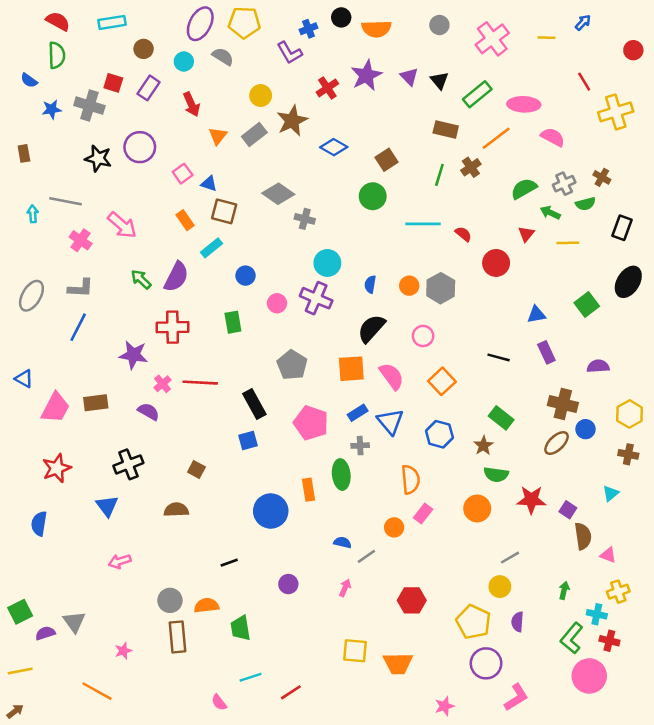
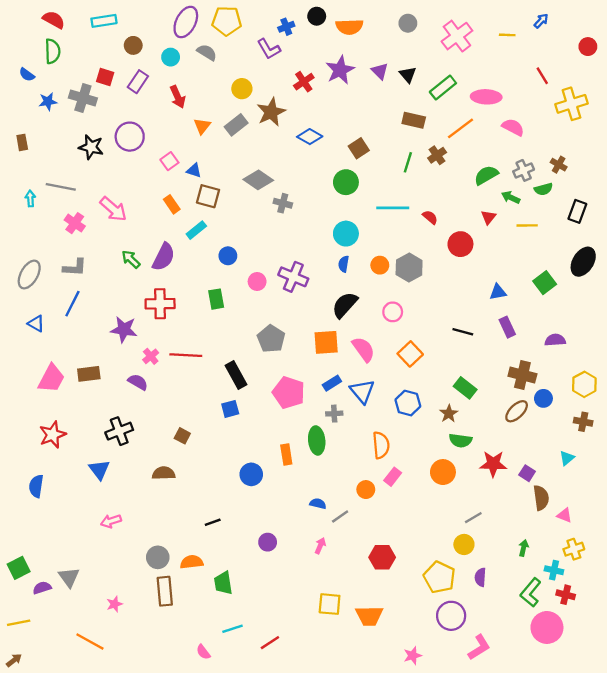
cyan circle: (327, 263) -> (346, 234), moved
blue triangle: (24, 379) -> (36, 324), moved
blue circle: (271, 511) -> (251, 474), size x0.7

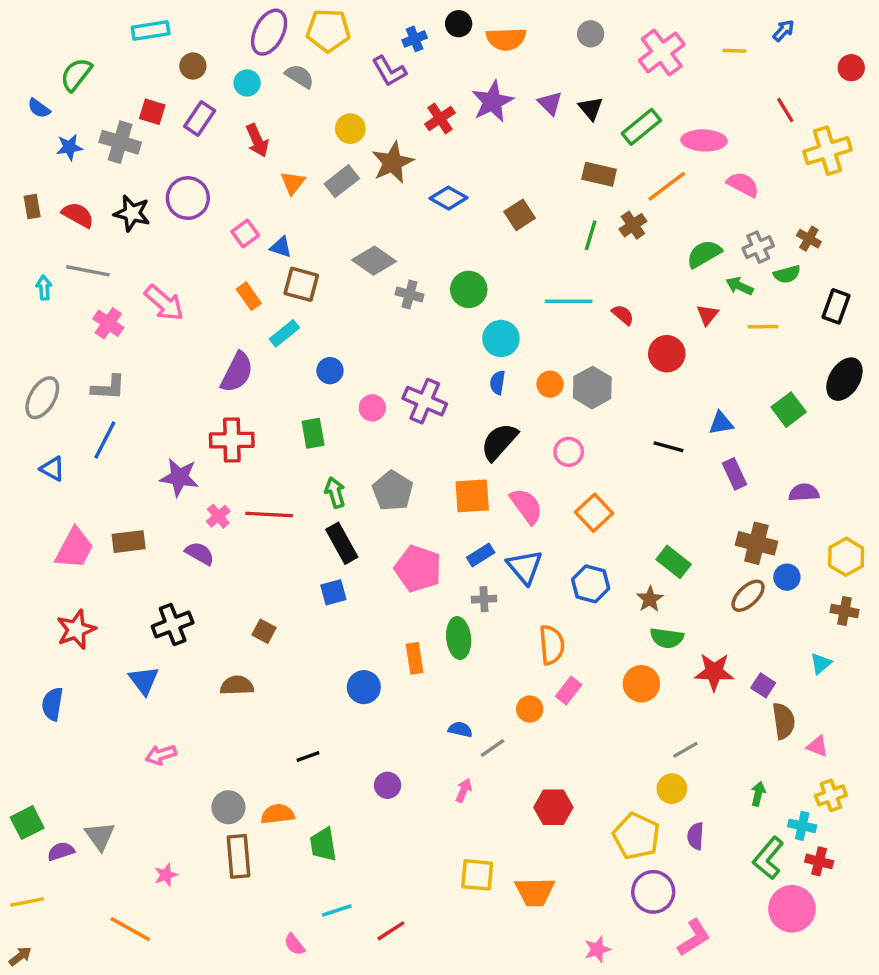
red semicircle: (54, 20) -> (78, 215), moved
green semicircle: (53, 51) -> (76, 74), turned -140
green circle: (346, 182) -> (469, 289), moved
green arrow: (131, 259) -> (335, 492), moved, turned 30
black line: (463, 332) -> (668, 447), moved

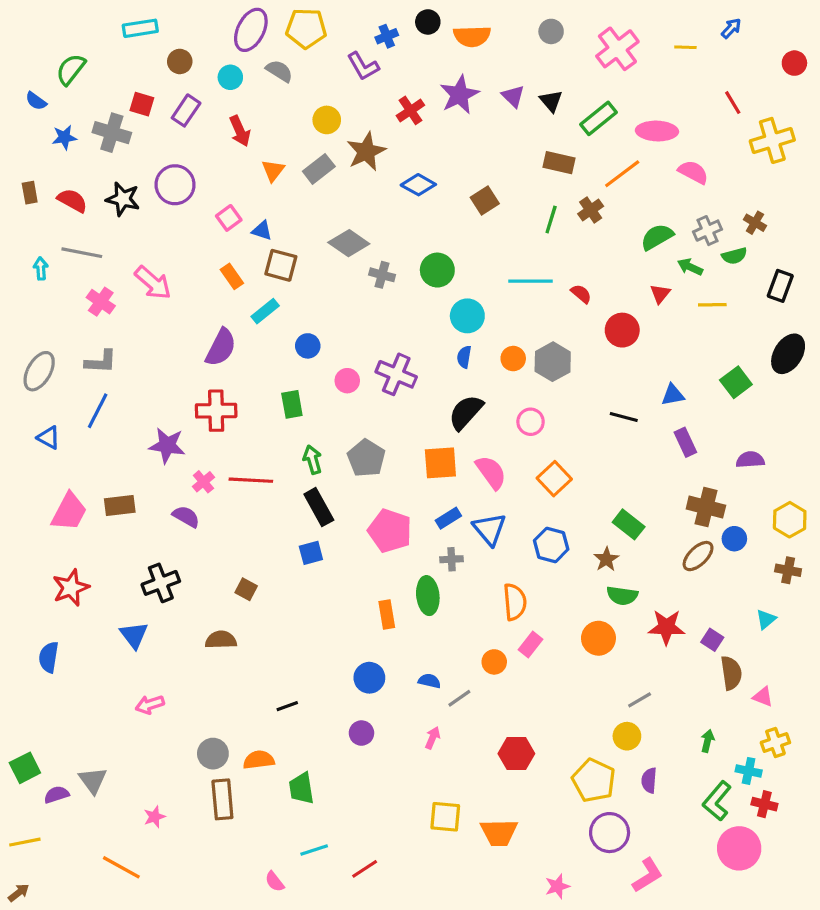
blue circle: (364, 687) -> (369, 678), moved

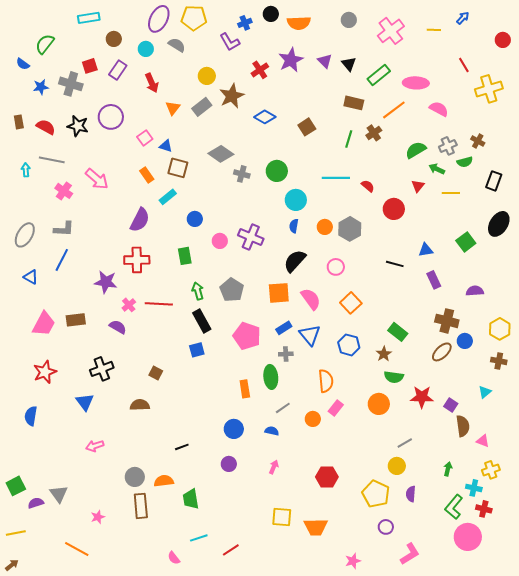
red square: (142, 104) -> (90, 66), turned -35
gray line: (459, 698) -> (283, 408), moved
purple circle: (610, 833) -> (386, 527), size x0.6

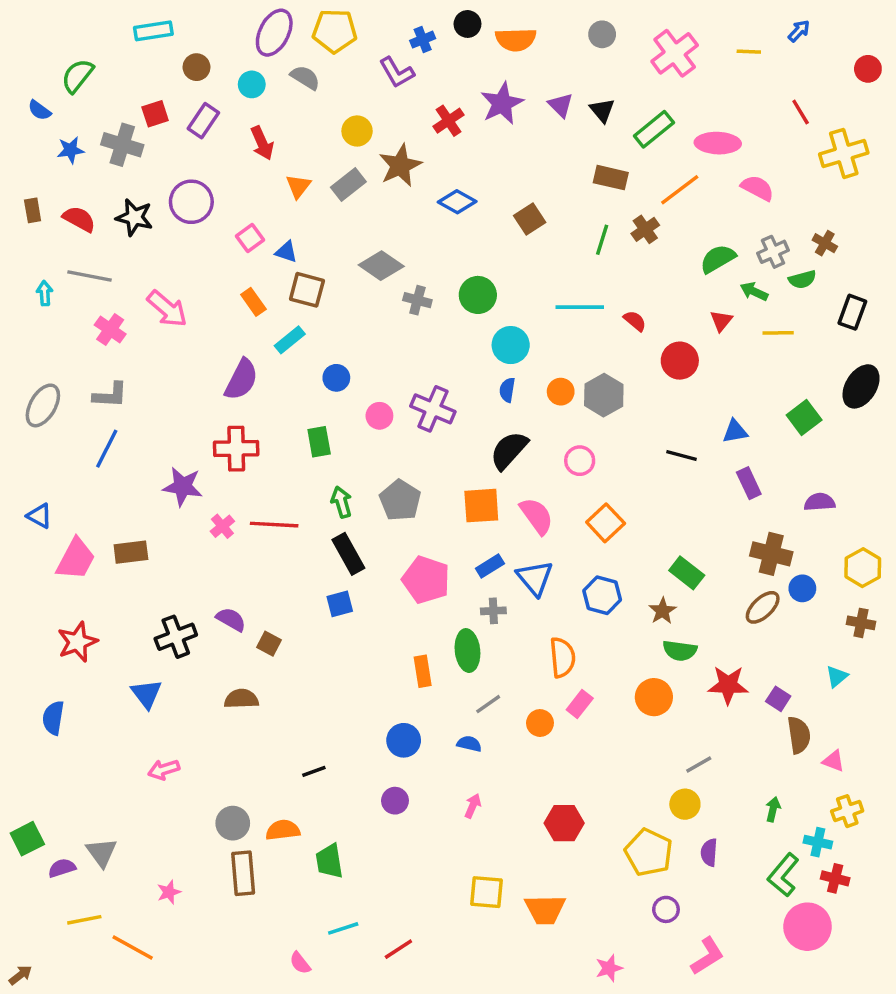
blue triangle: (31, 277) -> (39, 516), moved
purple semicircle: (118, 327) -> (231, 619), moved
yellow line: (16, 533) -> (84, 920), moved

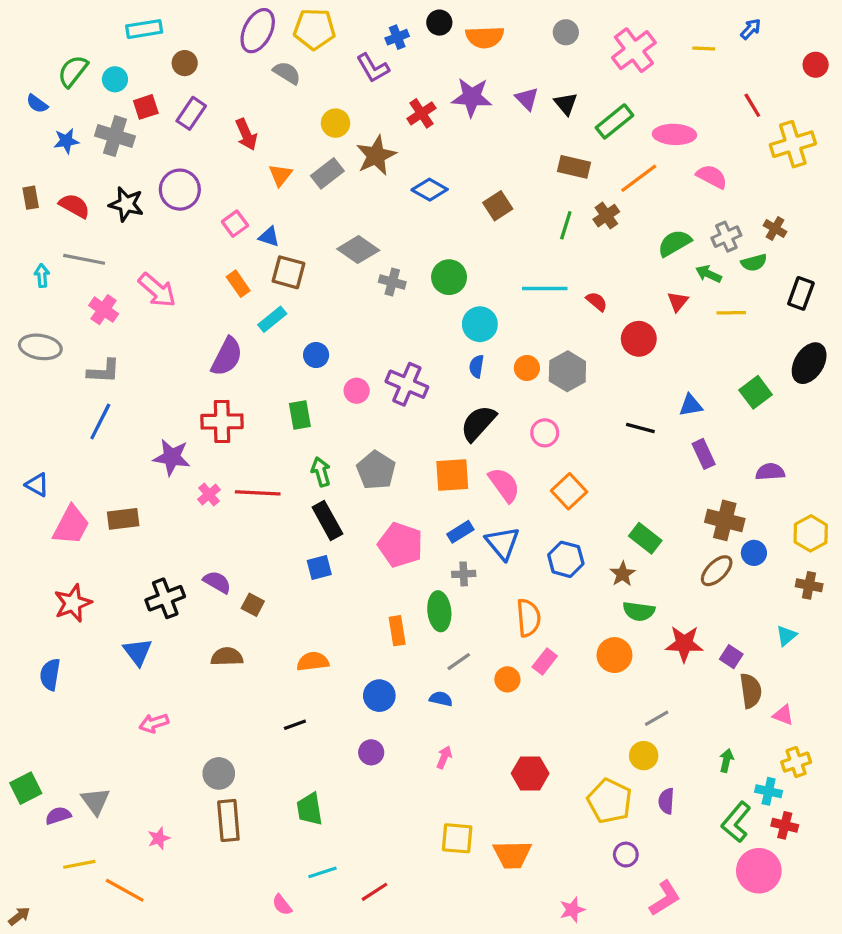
cyan circle: (252, 84) -> (115, 79), moved
purple star: (502, 103) -> (472, 97), turned 30
gray ellipse: (43, 405) -> (40, 347), moved, turned 69
orange semicircle: (283, 830) -> (313, 662), moved

